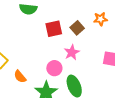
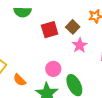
pink star: (72, 52) -> (80, 45), moved

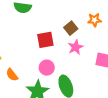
red square: (50, 30) -> (45, 40), moved

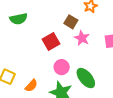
orange semicircle: (12, 75) -> (31, 86), turned -80

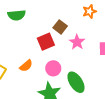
brown square: (71, 22) -> (60, 27), moved
orange semicircle: (31, 86) -> (26, 66), moved

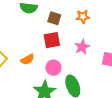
orange star: (89, 11) -> (83, 17), moved
brown square: (60, 27) -> (54, 18), moved, turned -32

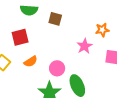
orange star: (83, 17) -> (102, 30), moved
red square: (52, 40) -> (20, 37), moved

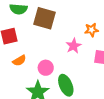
brown square: (55, 19) -> (45, 18), size x1.6

